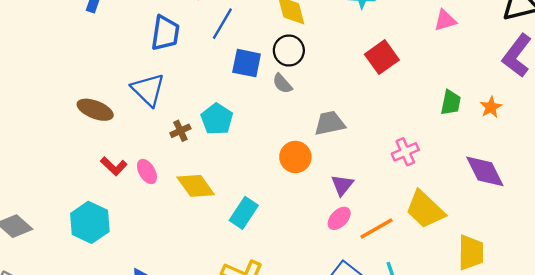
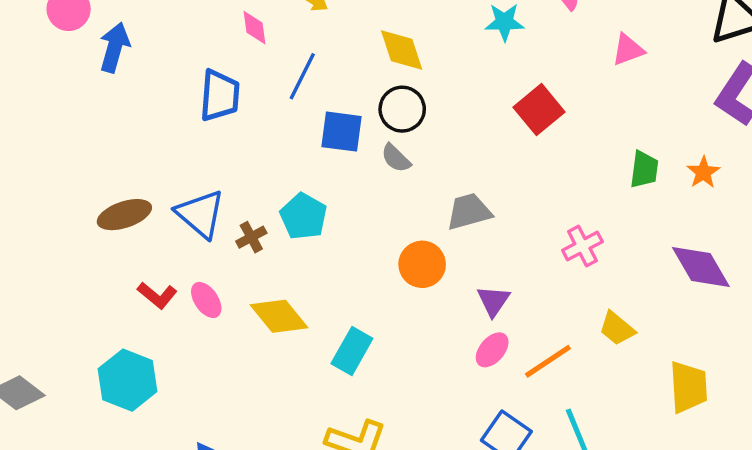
blue triangle: (148, 90) -> (200, 214), moved
brown ellipse: (95, 110) -> (124, 215), turned -36
yellow trapezoid: (425, 209) -> (617, 328), size x0.6

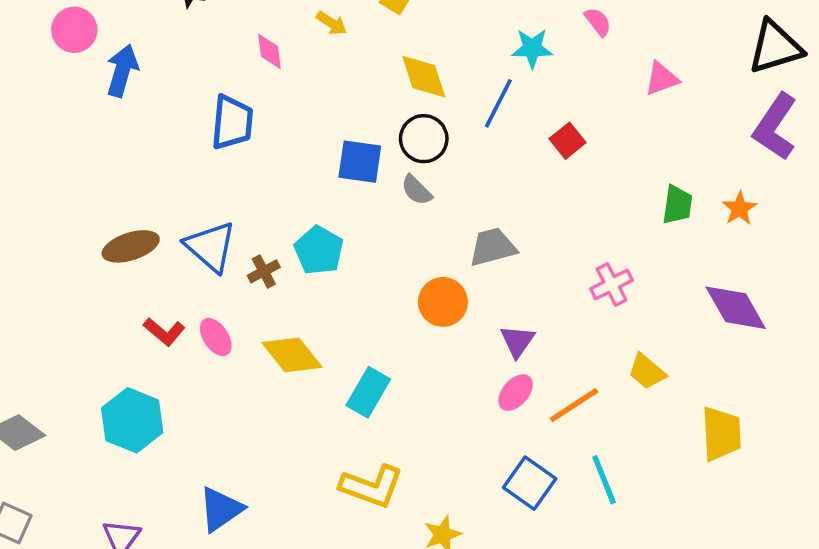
blue line: (302, 76) -> (498, 103), moved
red square: (539, 110) -> (567, 141), size x0.7

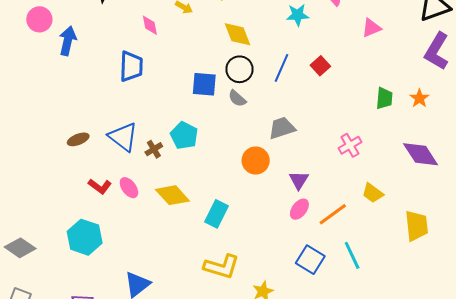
blue line: (498, 103) -> (281, 68), moved
brown ellipse: (131, 246) -> (78, 139), size x0.7

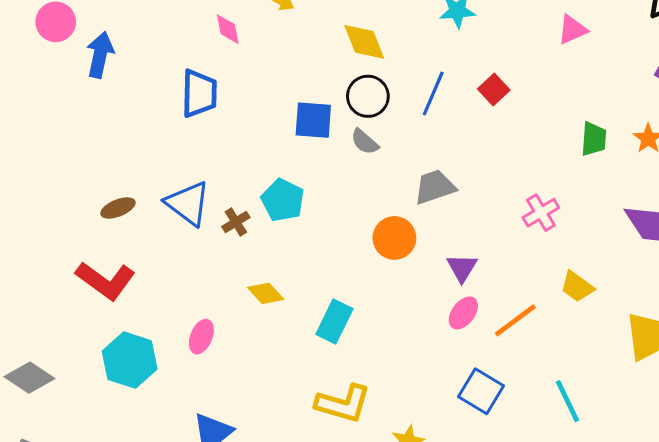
red L-shape: (100, 186) -> (106, 281), moved, size x1.6
pink ellipse: (129, 188) -> (201, 337), moved, turned 60
yellow diamond: (172, 195) -> (266, 293), size x0.7
cyan line: (352, 255) -> (567, 401), moved

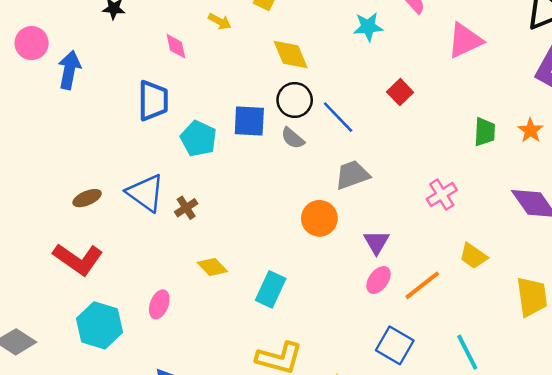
pink triangle: (572, 30) -> (465, 41), size x1.4
blue line: (433, 93) -> (338, 117), moved, turned -66
cyan pentagon: (283, 200) -> (198, 139), moved

